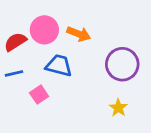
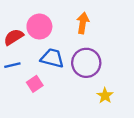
orange arrow: (79, 34) -> (83, 23), moved, turned -102
purple circle: (122, 64) -> (86, 63), moved

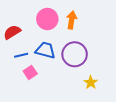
pink circle: (39, 27) -> (47, 19), moved
blue line: (12, 65) -> (21, 55), moved

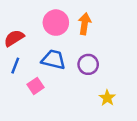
purple circle: (75, 54) -> (88, 64), size x0.7
blue line: (21, 55) -> (15, 66), moved, turned -56

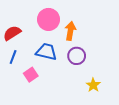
orange arrow: (85, 24) -> (70, 31), moved

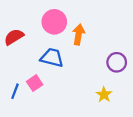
purple circle: (77, 56) -> (117, 62), moved
blue line: (13, 57) -> (15, 91), moved

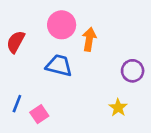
red semicircle: (14, 37) -> (16, 42), turned -30
pink square: (35, 83) -> (39, 114), moved

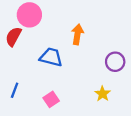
pink circle: (62, 25) -> (29, 15), moved
pink square: (39, 114) -> (51, 99), moved

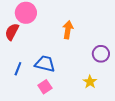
blue trapezoid: (51, 57) -> (45, 64), moved
blue line: (15, 90) -> (18, 69), moved

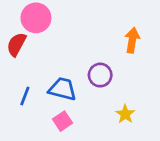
orange arrow: (68, 30) -> (132, 40), moved
purple circle: (101, 54) -> (100, 75), moved

